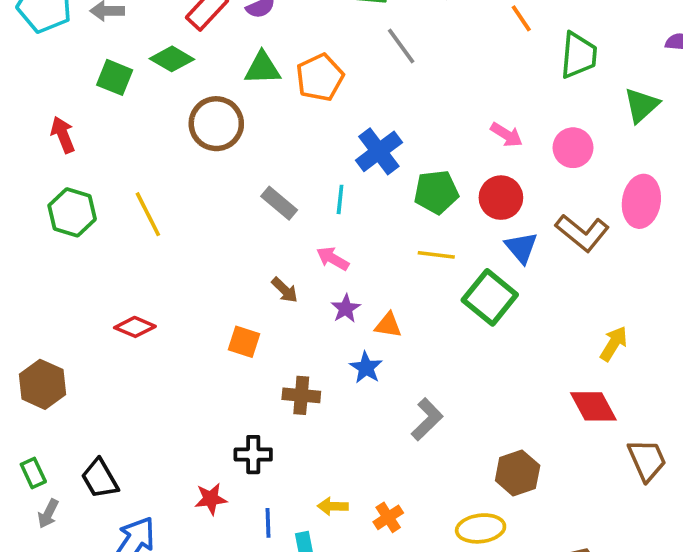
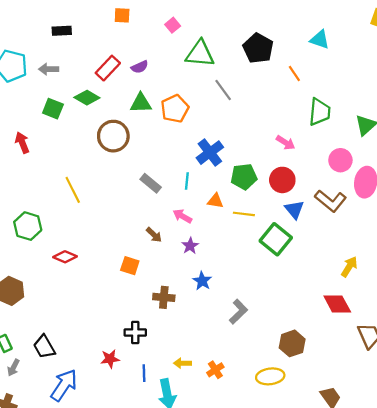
green trapezoid: (579, 55) -> (320, 112), moved
pink circle: (573, 148) -> (340, 160), moved
green hexagon: (72, 212) -> (28, 226), moved
orange triangle: (388, 325) -> (215, 201), moved

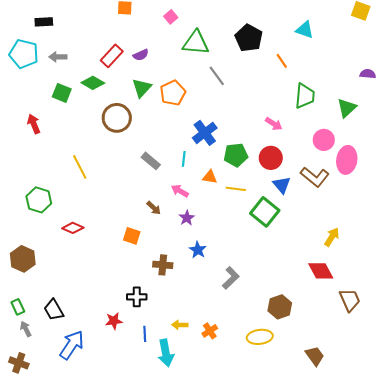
black rectangle: (62, 31) -> (44, 22), moved
green triangle: (141, 103) -> (142, 88), turned -45
gray arrow: (13, 368) -> (26, 329), turned 126

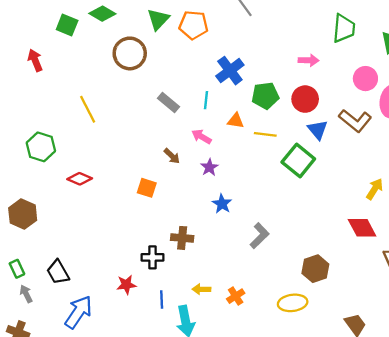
orange pentagon: (173, 93) -> (193, 25), turned 30
pink arrow: (274, 124) -> (309, 60), turned -30
brown cross: (163, 265) -> (182, 238), moved

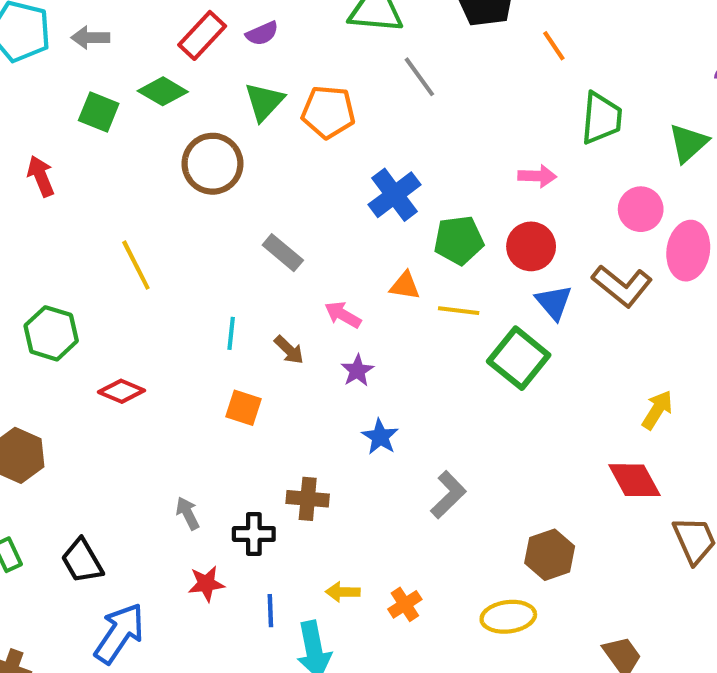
cyan line: (206, 100) -> (231, 333), moved
gray arrow: (26, 294) -> (188, 513), moved

